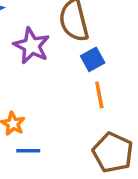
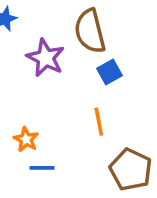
orange line: (99, 95) -> (99, 122), moved

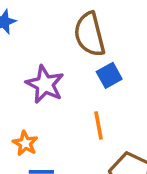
purple star: (46, 58) -> (45, 84), moved

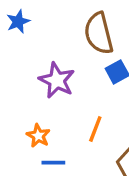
orange line: (98, 125) -> (95, 129), moved, turned 32

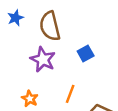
brown semicircle: (99, 33) -> (50, 26), moved

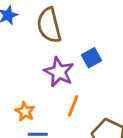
purple star: (43, 59) -> (59, 72), moved

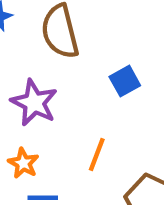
purple star: (59, 72) -> (34, 103), moved

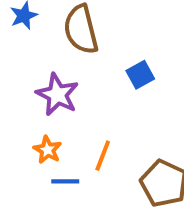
orange line: (97, 155) -> (103, 156), moved

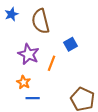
orange line: (103, 156) -> (52, 63), moved

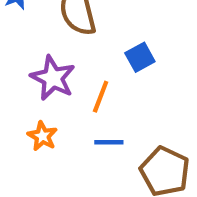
blue line: (33, 98) -> (109, 142), moved

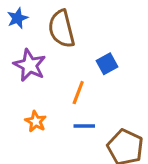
purple star: (53, 78) -> (30, 65), moved

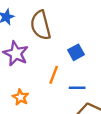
blue line: (84, 126) -> (77, 88), moved

